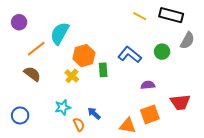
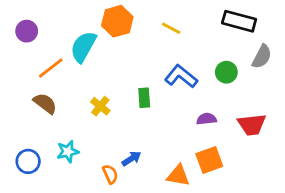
yellow line: (140, 16) -> (171, 28), moved
orange hexagon: (84, 56) -> (117, 21), moved
red trapezoid: (180, 102) -> (252, 125), moved
cyan star: (63, 107) -> (68, 152), moved
blue arrow: (94, 113) -> (131, 159), turned 104

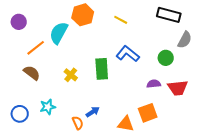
green circle: (226, 72) -> (166, 58), moved
green rectangle: (144, 98) -> (102, 69), size x1.5
purple semicircle: (207, 119) -> (154, 84), moved

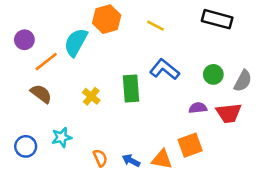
purple circle: (19, 22) -> (24, 40), moved
gray semicircle: (185, 40) -> (243, 81), moved
blue arrow: (93, 112) -> (131, 161), moved, turned -120

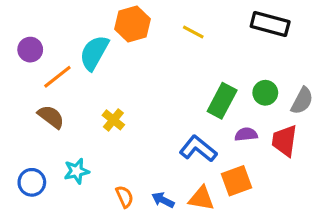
blue L-shape: (164, 69) -> (198, 149), moved
green rectangle: (131, 89) -> (222, 101), moved, turned 32
red trapezoid: (229, 113) -> (284, 141), turned 104

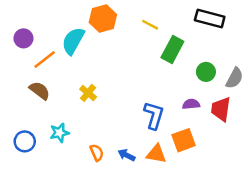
green rectangle: (222, 101) -> (172, 50), moved
blue L-shape: (198, 149) -> (154, 115), turned 68

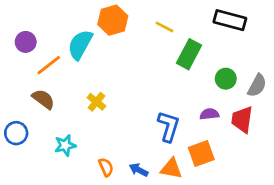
blue circle: (25, 141) -> (16, 133), moved

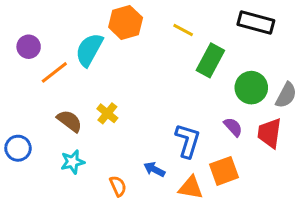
green circle: (226, 79) -> (251, 88), size x1.4
brown semicircle: (43, 99) -> (70, 121), moved
purple semicircle: (209, 114) -> (233, 127), turned 54
blue arrow: (139, 170) -> (154, 169), moved

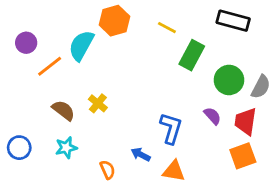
blue circle: (18, 148) -> (19, 148), moved
orange square: (224, 171) -> (243, 156), moved

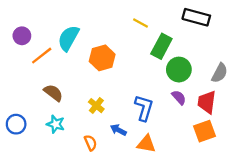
orange hexagon: (114, 21) -> (102, 58), moved
green circle: (229, 80) -> (179, 70), moved
yellow cross: (98, 103) -> (96, 106), moved
cyan star: (66, 148) -> (56, 124), turned 30

